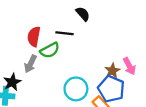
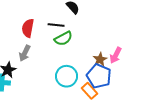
green semicircle: (50, 50) -> (63, 39), moved
pink arrow: (129, 66) -> (116, 55), turned 56

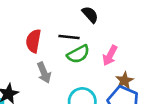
gray arrow: (25, 53) -> (44, 73), moved, turned -49
pink arrow: (116, 55) -> (110, 55), moved

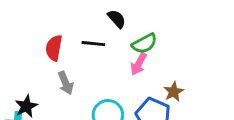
green semicircle: (78, 54) -> (144, 44), moved
brown star: (124, 81) -> (174, 92), moved

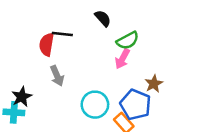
black line: (93, 44) -> (62, 34), moved

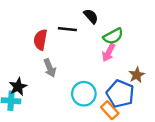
black line: (62, 34) -> (67, 29), moved

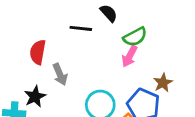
red semicircle: (40, 40) -> (38, 52), moved
black star: (18, 87) -> (35, 97), moved

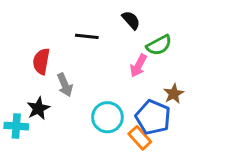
black semicircle: (109, 13) -> (131, 20), moved
green semicircle: (135, 37) -> (159, 45), moved

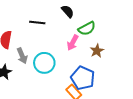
brown star: (174, 94) -> (97, 51), moved
cyan circle: (107, 117) -> (44, 63), moved

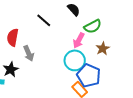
black line: (37, 22) -> (44, 20), turned 35
cyan circle: (44, 63) -> (75, 60), moved

